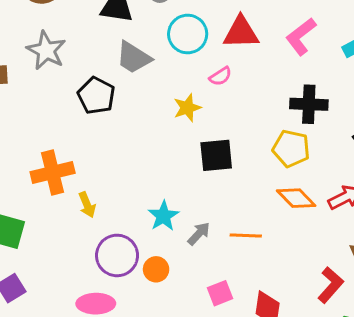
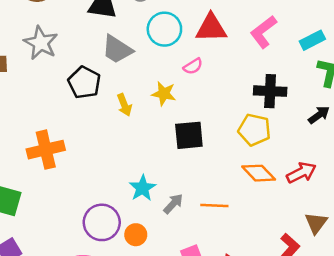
yellow star: (187, 108) -> (164, 94), turned 30
yellow arrow: (87, 205) -> (124, 105), moved

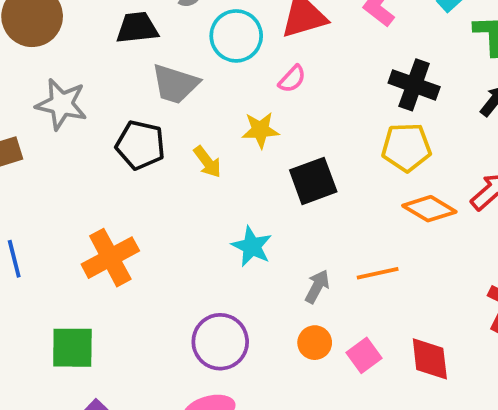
black cross: (270, 91) -> (414, 85), turned 32
cyan star: (142, 188) -> (252, 246), moved
orange circle: (136, 235) -> (315, 343), moved

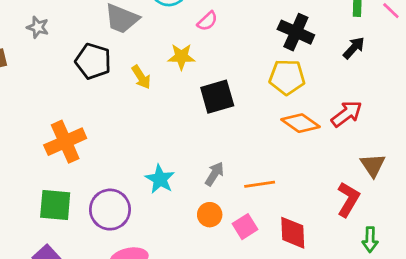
gray star: (61, 104) -> (38, 27), size x0.6
cyan star: (252, 246) -> (160, 179), moved
orange line: (378, 273) -> (260, 184), moved
purple circle: (220, 342) -> (110, 210), moved
green square: (72, 348) -> (55, 205), moved

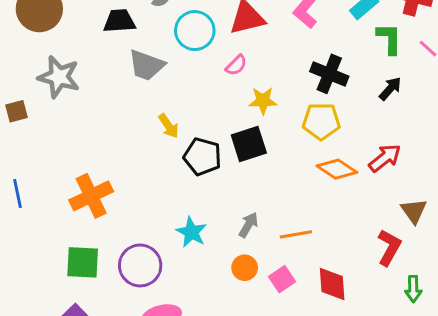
gray star: (38, 27) -> (59, 77), size x1.8
yellow star: (181, 57) -> (263, 101), moved
black pentagon: (93, 61) -> (202, 157), moved

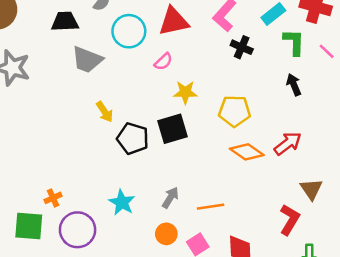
black cross: (329, 74) -> (242, 47), moved, size x0.7
black arrow: (390, 89) -> (294, 85), turned -65
orange cross: (91, 196) -> (53, 198), moved, size x0.5

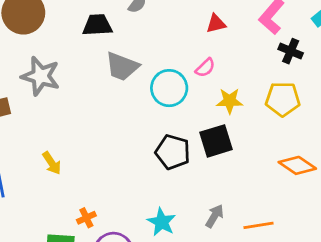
red triangle: (174, 21) -> (216, 24), size x0.6
cyan circle: (129, 31) -> (169, 88), moved
yellow pentagon: (234, 111) -> (283, 99), moved
yellow arrow: (105, 112) -> (52, 163), moved

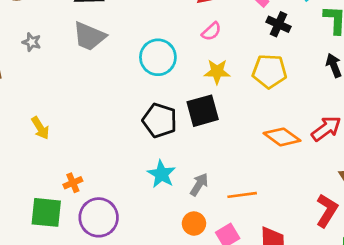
gray trapezoid: (122, 66) -> (89, 36), moved
pink semicircle: (205, 68) -> (211, 31), moved
gray star: (41, 76) -> (32, 42), size x0.5
cyan star: (162, 222) -> (161, 174), moved

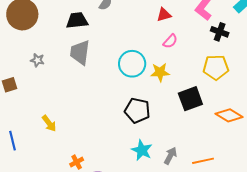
gray trapezoid: (89, 36) -> (80, 52), turned 80
yellow star: (217, 72) -> (160, 72), moved
black square: (203, 111) -> (190, 99), moved

